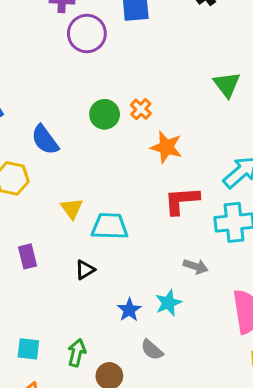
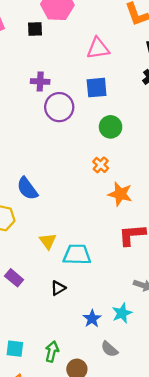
green circle: (105, 114) -> (111, 127), moved
purple rectangle: (28, 256) -> (14, 278), turned -36

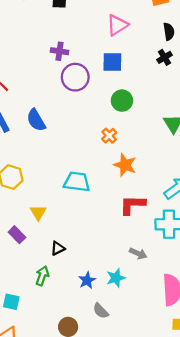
pink triangle: (98, 48) -> (117, 25), turned -30
blue semicircle: (27, 189) -> (36, 120), moved
yellow triangle: (48, 241) -> (38, 213), moved
cyan trapezoid: (77, 255) -> (77, 182), moved
green arrow: (52, 352) -> (42, 276), moved

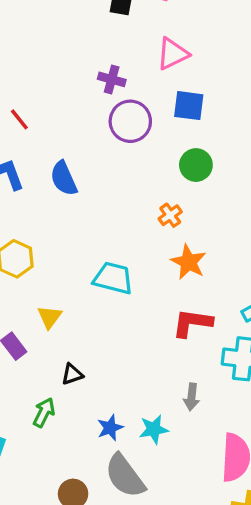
pink triangle: (117, 25) -> (173, 54), moved
gray arrow: (138, 253) -> (192, 397), turned 66
gray semicircle: (101, 311) -> (125, 476), size x1.8

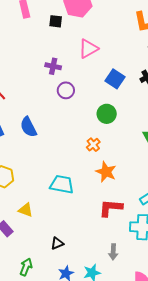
blue square: (189, 106) -> (115, 79), moved, turned 30
purple circle: (130, 121) -> (66, 90), size x0.7
yellow triangle: (50, 317) -> (26, 210), turned -42
black triangle: (72, 374) -> (57, 243), moved

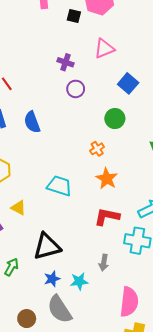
black triangle: (57, 243) -> (47, 246), size x2.0

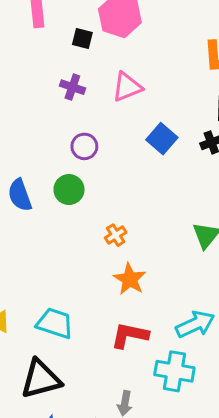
purple cross: (66, 62) -> (72, 87), moved
green circle: (115, 119) -> (69, 190), moved
cyan trapezoid: (59, 186) -> (55, 323), moved

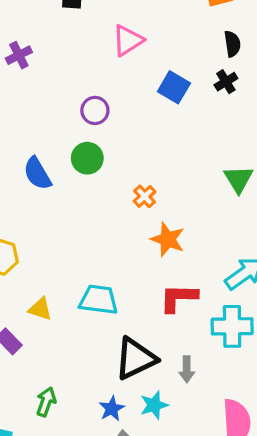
purple cross: (72, 87) -> (19, 55), moved, turned -35
black triangle: (41, 379) -> (136, 359), moved

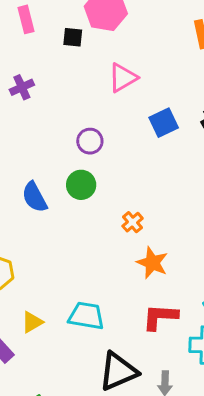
blue square: (174, 87) -> (164, 123), turned 32
yellow triangle: (40, 309) -> (32, 322), turned -50

